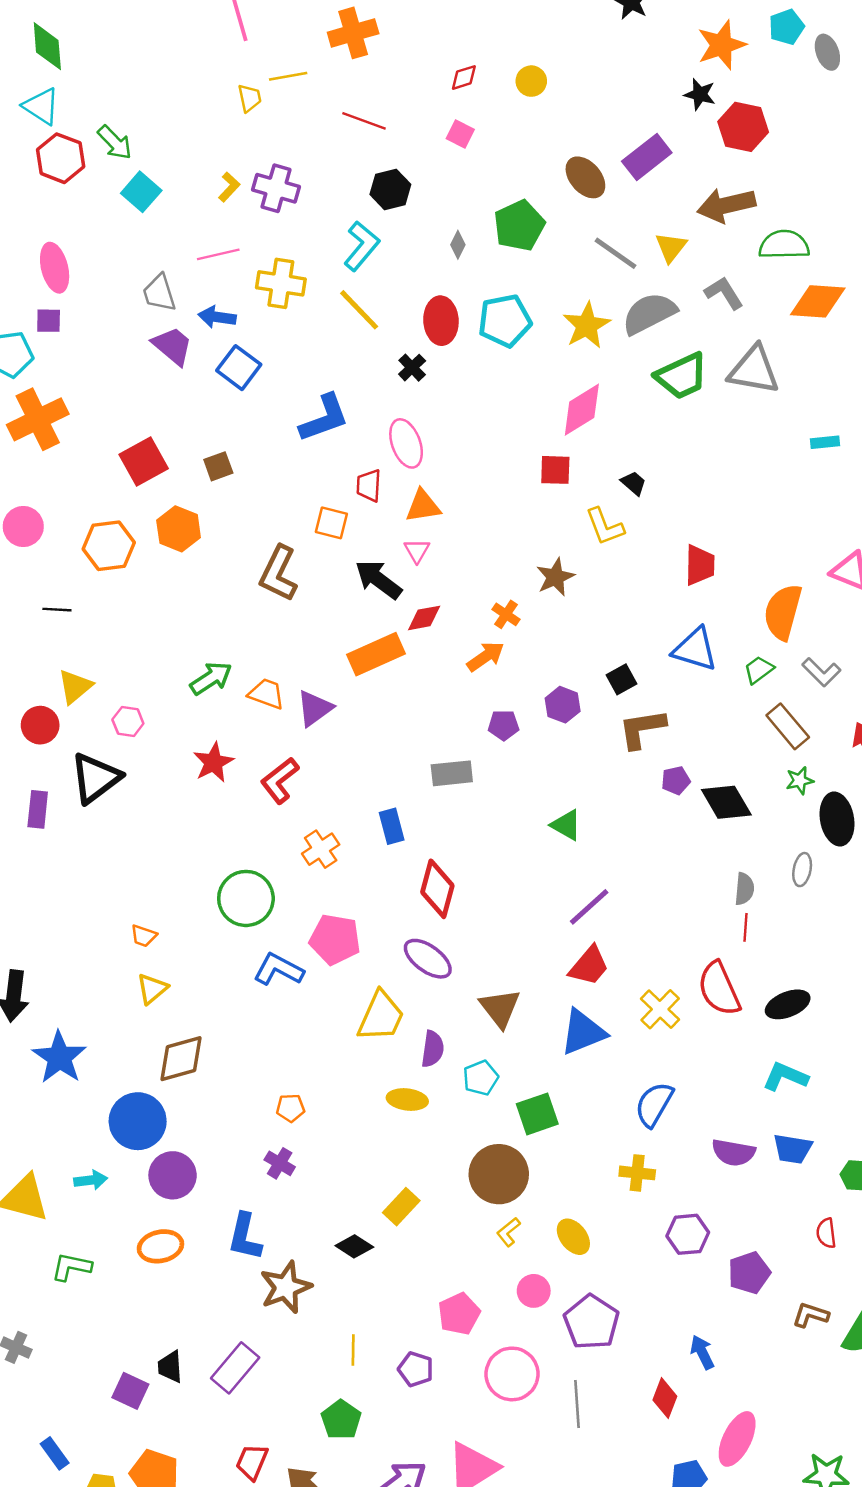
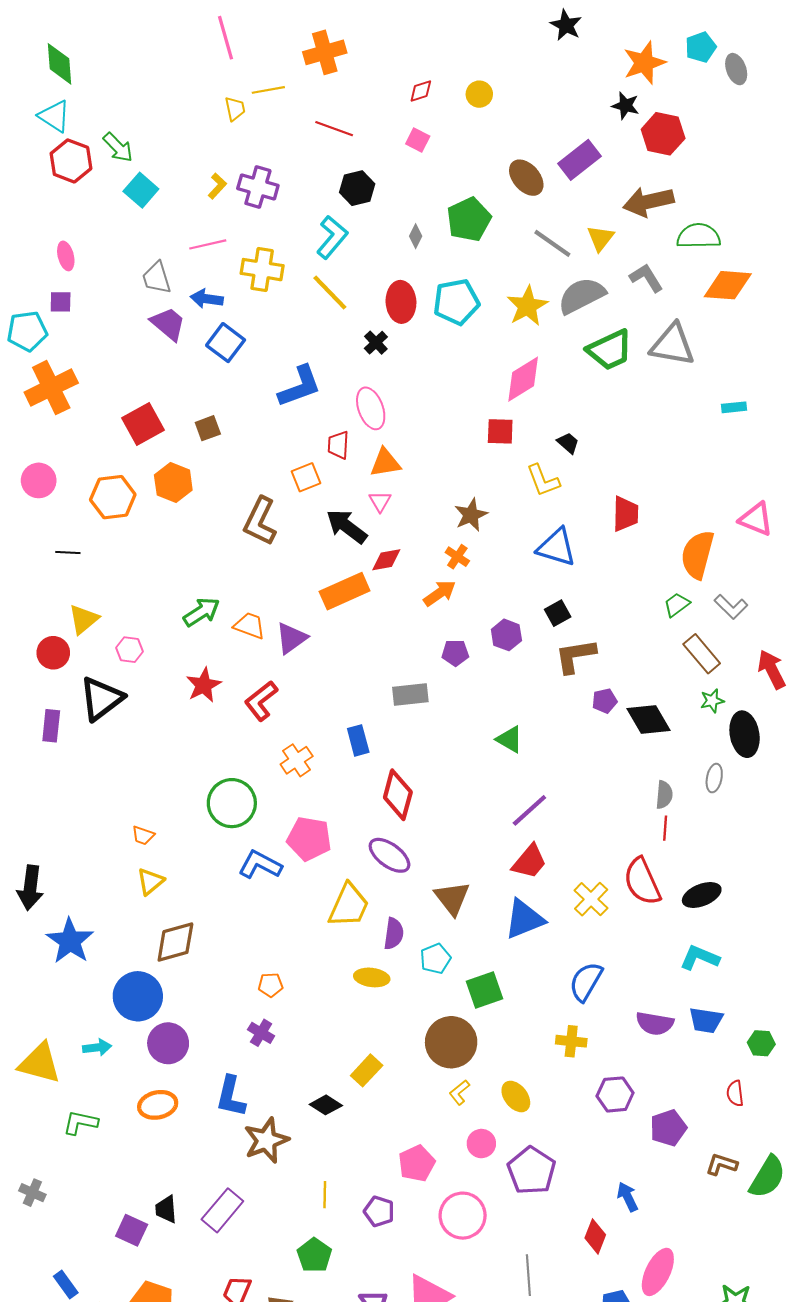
pink ellipse: (55, 268) -> (66, 256), size x0.7
orange square: (331, 523) -> (306, 477), turned -36
brown star: (555, 577) -> (471, 515), moved
blue triangle: (695, 649) -> (557, 547), moved
gray line: (577, 1404) -> (528, 1275), moved

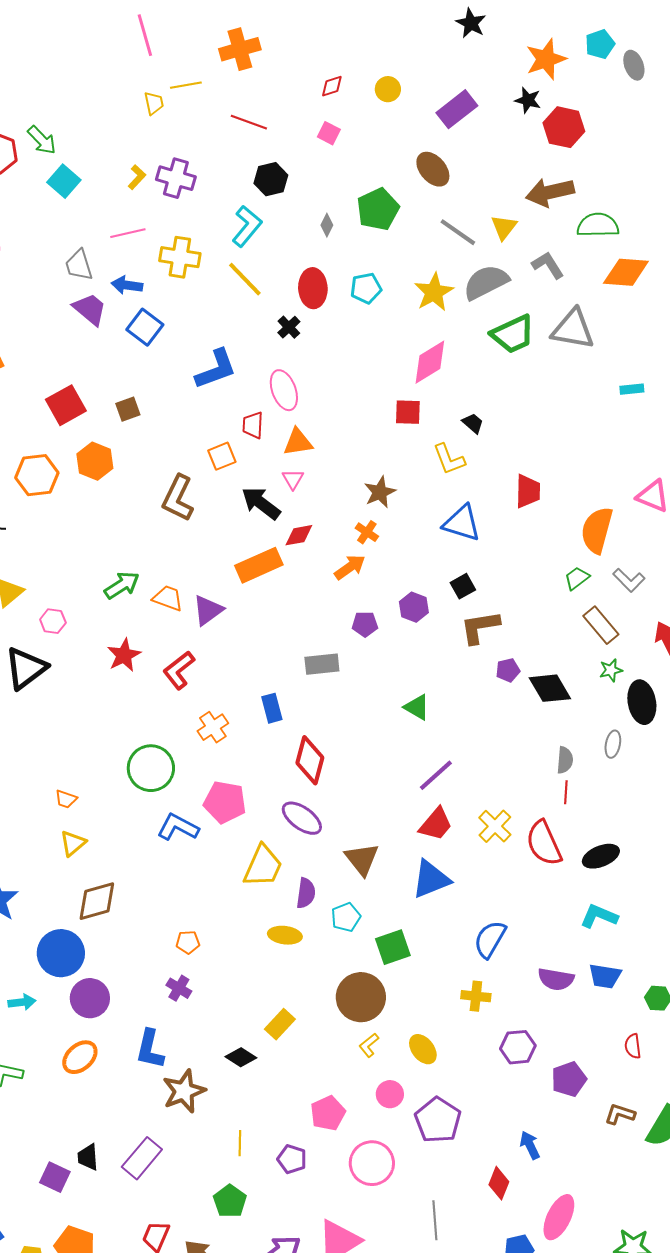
purple rectangle: (580, 160) -> (457, 109), moved
cyan pentagon: (456, 302) -> (366, 288), size x0.7
yellow cross: (591, 899) -> (495, 826), moved
orange ellipse: (158, 1105) -> (80, 1057), turned -30

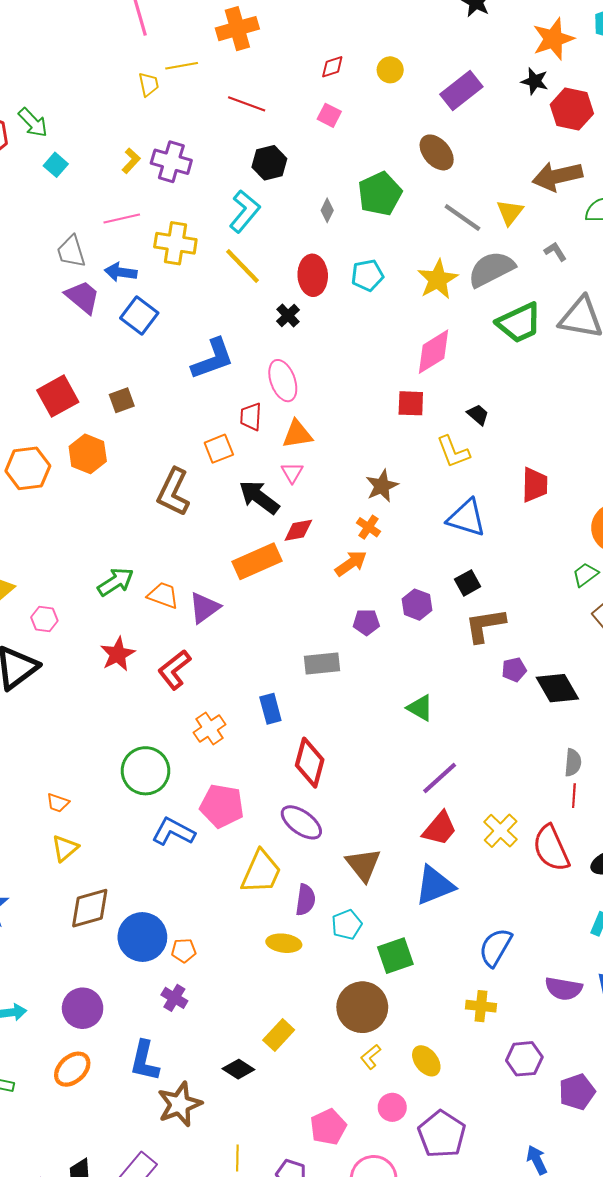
cyan square: (64, 181) -> (56, 165), size x0.7
gray L-shape: (548, 265) -> (555, 252), size x0.7
blue circle: (61, 953) -> (142, 937), moved

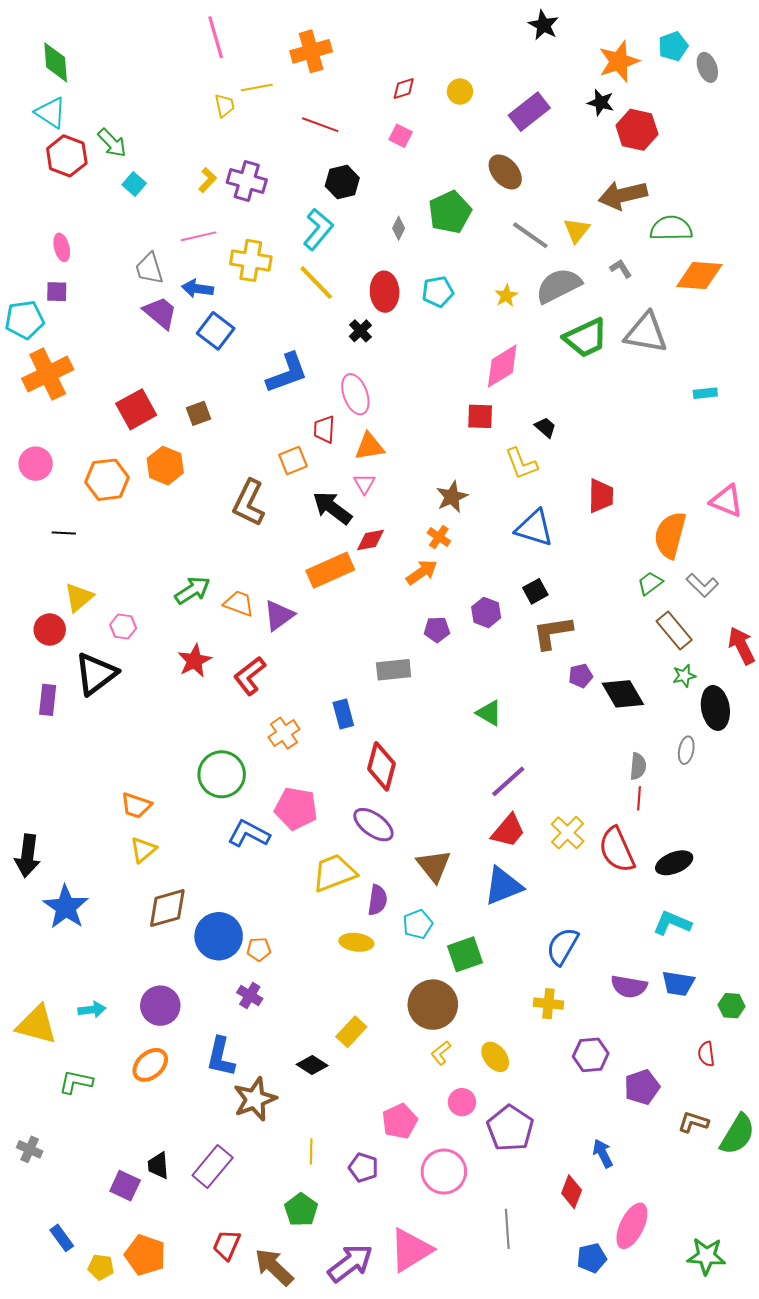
yellow star: (438, 279) -> (506, 296), size x0.6
orange trapezoid: (58, 803) -> (136, 805), size x1.4
yellow trapezoid: (261, 872) -> (334, 873), turned -135

